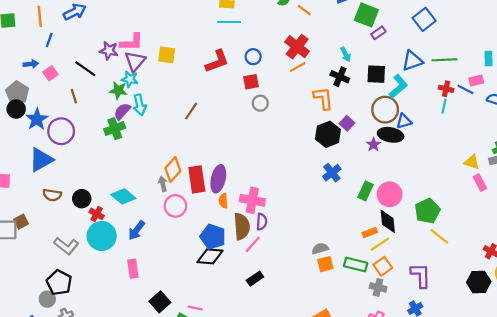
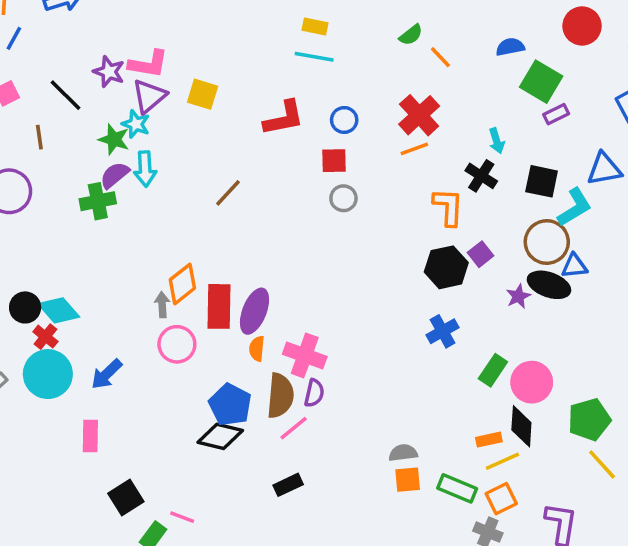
cyan diamond: (123, 196) -> (59, 310), moved

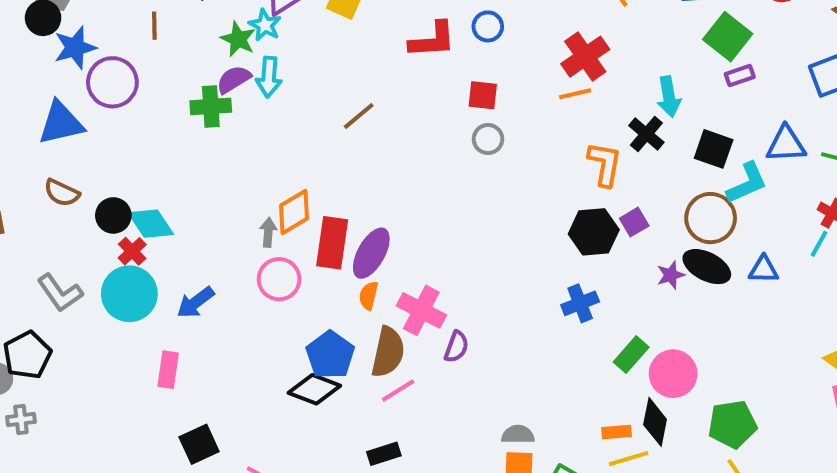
blue circle: (344, 120) -> (488, 26), moved
cyan arrow: (497, 141) -> (669, 97), size x1.4
blue triangle: (574, 266) -> (764, 270), moved
purple semicircle: (314, 393) -> (456, 347), moved

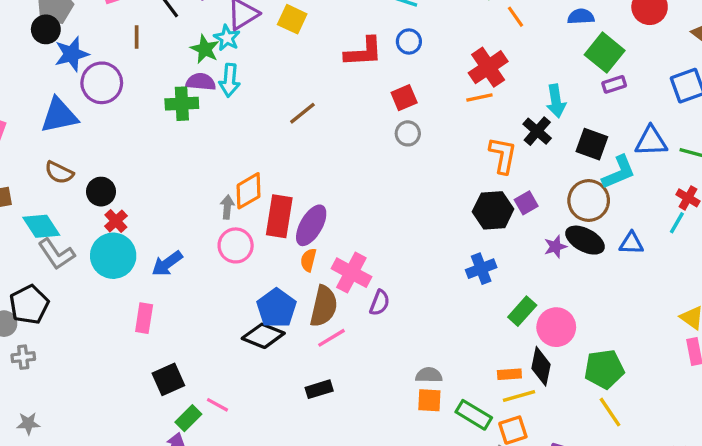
purple semicircle: (234, 79) -> (201, 82), turned 36
red square: (483, 95) -> (404, 98), turned -30
cyan diamond: (151, 224) -> (41, 226), moved

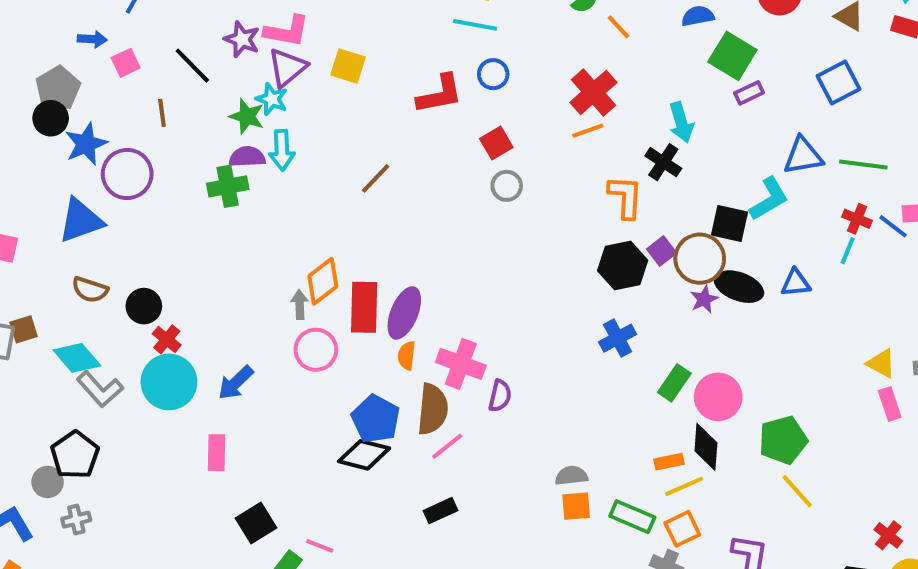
black square: (592, 144) -> (729, 224), moved
brown circle: (589, 200) -> (700, 259), moved

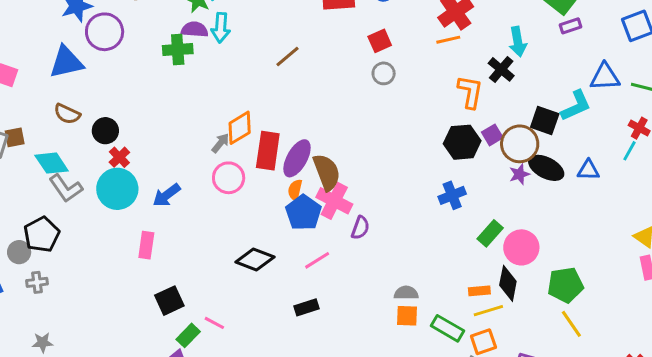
gray arrow: (300, 305) -> (220, 143), turned 35
brown semicircle: (433, 409) -> (327, 172), moved, turned -33
blue pentagon: (376, 419) -> (304, 213), moved

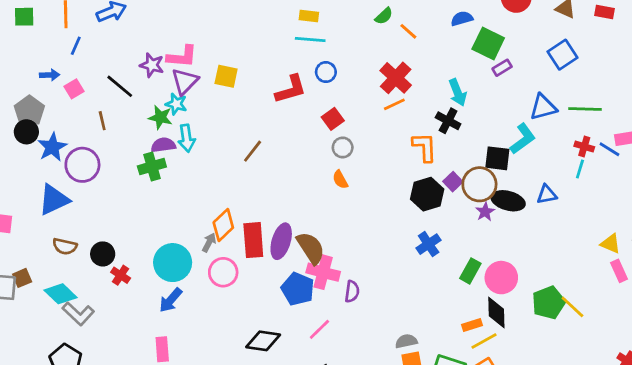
cyan circle: (117, 189) -> (173, 263), moved
orange semicircle: (295, 190) -> (340, 180), moved, turned -30
yellow line: (571, 324) -> (572, 307), moved

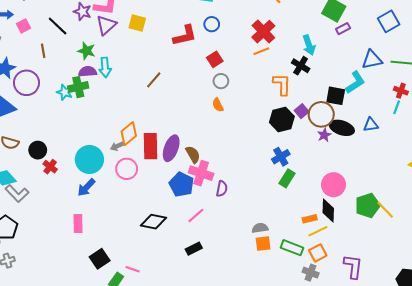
cyan star: (176, 104) -> (65, 92), moved
gray arrow: (209, 242) -> (117, 146), turned -144
brown semicircle: (311, 248) -> (193, 154), size x0.7
green rectangle: (470, 271) -> (287, 178), moved

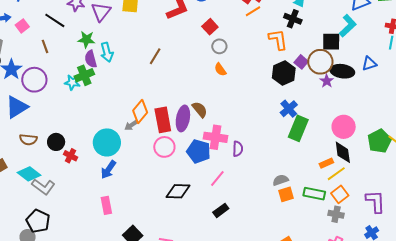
purple semicircle: (88, 72) -> (91, 59), turned -90
brown semicircle: (193, 154) -> (200, 110), moved
pink circle: (127, 169) -> (164, 147), moved
green rectangle: (287, 178) -> (298, 128), size x1.4

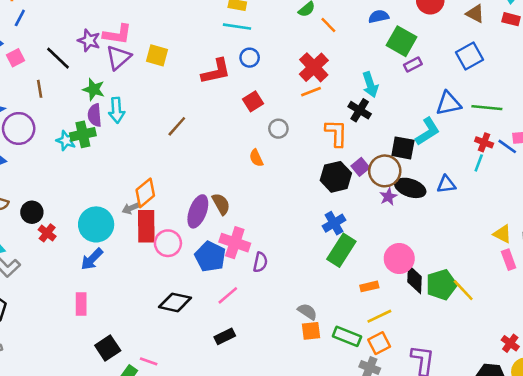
gray circle: (219, 46) -> (278, 129), moved
red rectangle: (163, 120) -> (146, 226), moved
black diamond: (343, 152) -> (414, 279), moved
orange rectangle: (326, 163) -> (369, 286), moved
gray semicircle: (281, 180) -> (307, 312), turned 42

